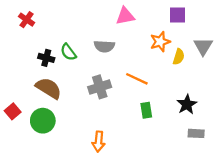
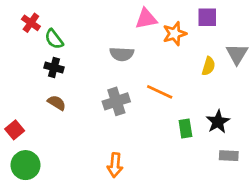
orange star: (160, 42) -> (175, 34), moved
green semicircle: (68, 52) -> (54, 39), moved
brown semicircle: (49, 88) -> (57, 103), size x0.6
green rectangle: (146, 110) -> (185, 128), moved
green circle: (43, 121) -> (26, 165), moved

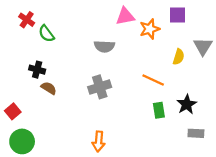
black cross: (54, 68) -> (37, 70), moved
orange line: (160, 92) -> (153, 80), moved

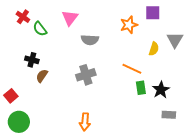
pink triangle: (125, 16) -> (70, 18), moved, turned -42
brown semicircle: (49, 88) -> (42, 76), turned -88
green rectangle: (159, 110) -> (141, 88), moved

